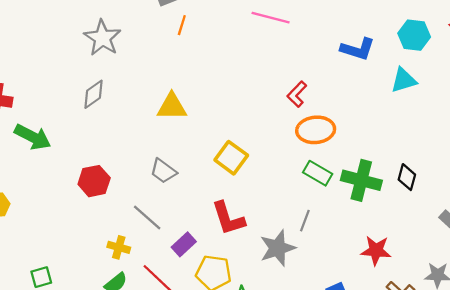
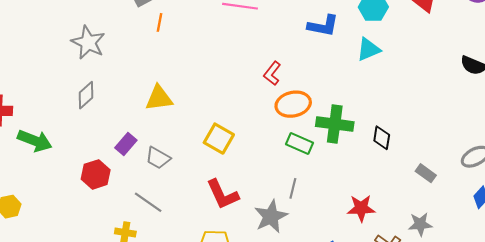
green cross: (361, 180) -> (335, 124), moved
purple rectangle: (184, 244) -> (126, 144), moved

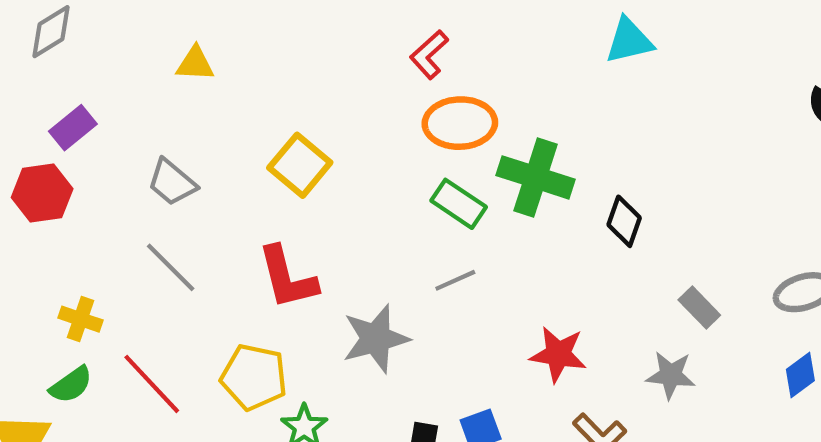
yellow triangle: (159, 98) -> (195, 64), size x0.7
purple rectangle: (126, 144) -> (73, 128), moved
gray line: (293, 188) -> (455, 280), moved, turned 42
gray line: (148, 202) -> (171, 267), moved
gray star: (420, 224) -> (671, 375), moved

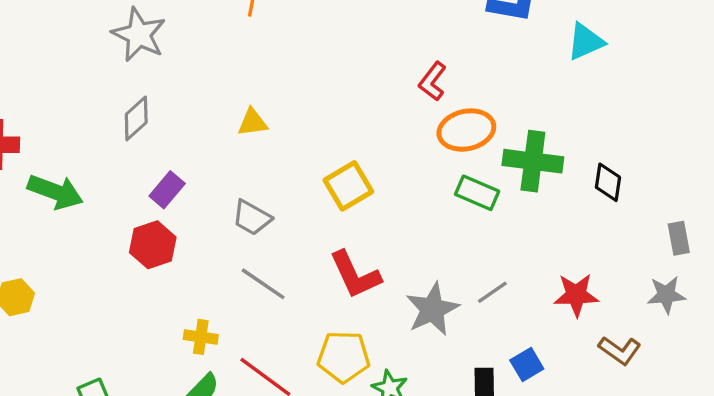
yellow square: (300, 165) -> (348, 186), turned 30
gray line: (455, 280) -> (492, 292), moved
gray rectangle: (699, 308) -> (679, 238), turned 44

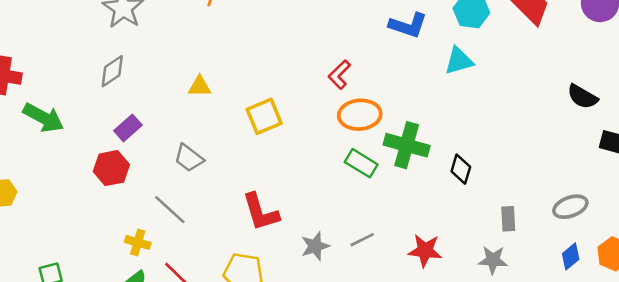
yellow square: (348, 186) -> (264, 116), moved
gray line: (263, 284) -> (170, 210), moved
gray star: (432, 309) -> (315, 246), size x0.7

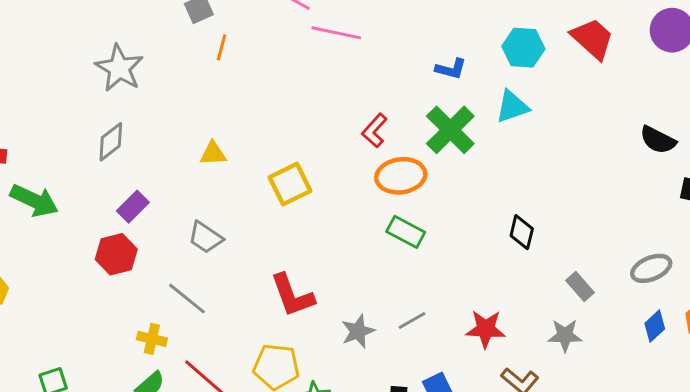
blue L-shape: (408, 25) -> (451, 69), size x0.7
green cross: (407, 145) -> (450, 130), moved, turned 33
gray rectangle: (508, 219) -> (580, 287), turned -35

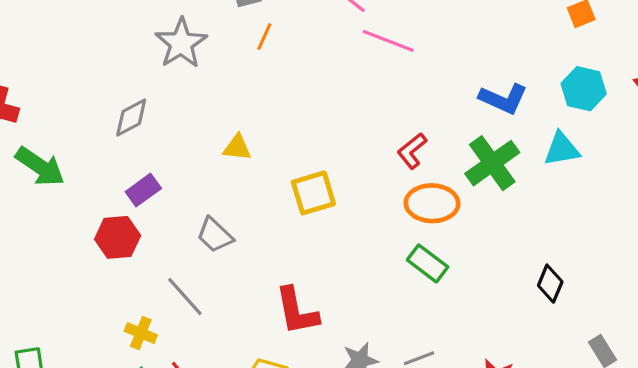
gray star: (119, 68) -> (181, 43), moved
blue L-shape: (451, 69) -> (503, 99), size x1.4

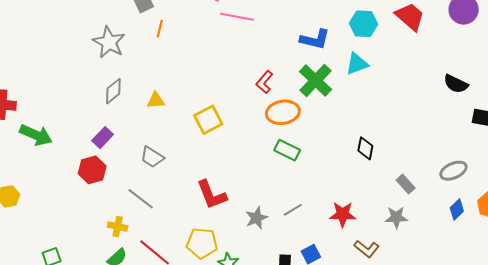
gray diamond: (131, 117) -> (113, 91), moved

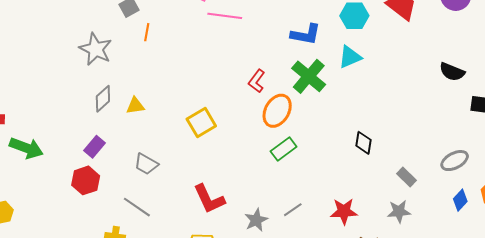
yellow triangle: (156, 100) -> (135, 106), moved
orange ellipse: (283, 112) -> (277, 111), turned -48
green rectangle: (287, 150) -> (284, 149), turned -60

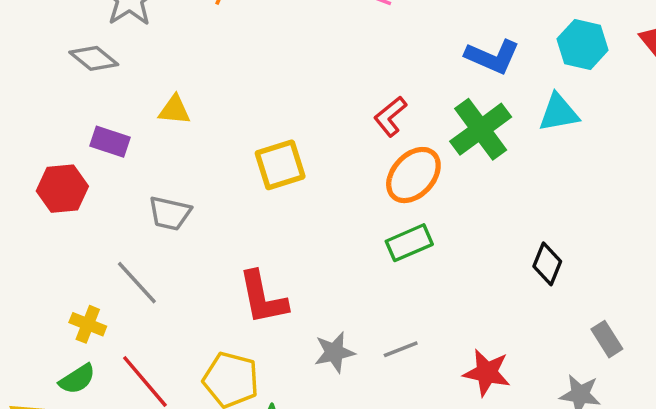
gray diamond: (103, 99) -> (94, 58), moved, turned 68
purple rectangle: (95, 147) -> (110, 142), moved, turned 55
gray trapezoid: (146, 164) -> (170, 213), turned -30
red hexagon: (86, 180) -> (62, 189), moved

